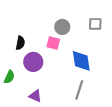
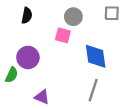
black semicircle: (20, 43) -> (27, 16), moved
purple circle: (33, 62) -> (28, 57), moved

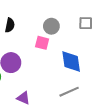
gray line: (93, 90) -> (69, 92), turned 48

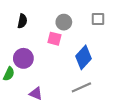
blue diamond: (71, 62) -> (83, 57), turned 50

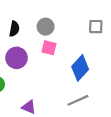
gray circle: (64, 22) -> (46, 27), moved
purple circle: (23, 58) -> (17, 58), moved

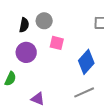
gray circle: (46, 27) -> (44, 21), moved

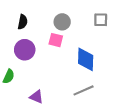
gray circle: (44, 21) -> (62, 22), moved
blue diamond: (86, 62) -> (86, 59), turned -40

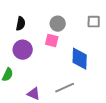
gray line: (84, 90) -> (65, 88), moved

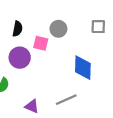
pink square: (52, 41) -> (41, 43), moved

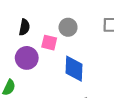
blue diamond: (83, 68) -> (74, 69), moved

